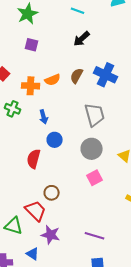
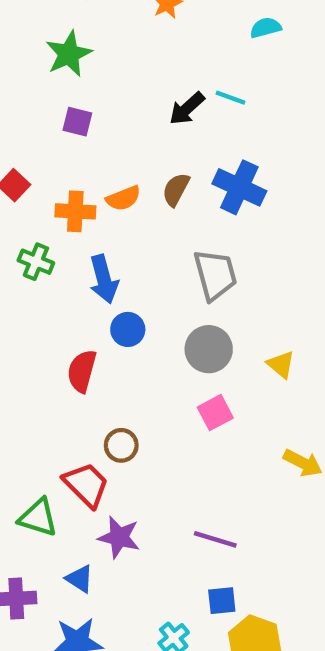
cyan line: (78, 11) -> (231, 98), moved
blue arrow: (44, 117) -> (104, 279), size x1.5

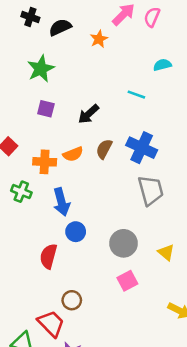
cyan semicircle: (266, 28) -> (162, 65), moved
black arrow: (187, 109) -> (89, 114), moved
gray trapezoid: (215, 275) -> (151, 190), moved

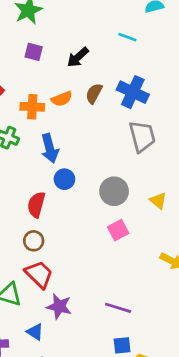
brown circle: (72, 300) -> (34, 241), moved

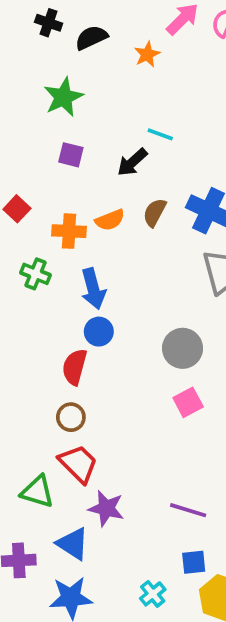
cyan line: (127, 37) -> (160, 134), moved
blue circle: (64, 179) -> (99, 332), moved
blue triangle: (35, 332) -> (73, 544), size x1.4

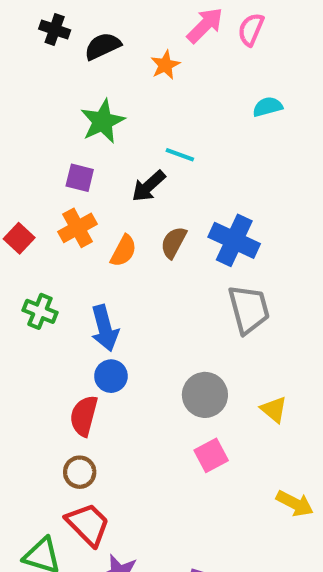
green star: (63, 97) -> (103, 121), moved
orange semicircle: (110, 220) -> (123, 251), turned -40
orange cross: (69, 231) -> (78, 228), moved, turned -32

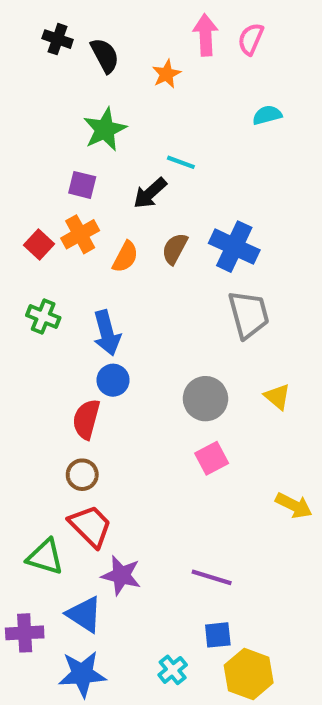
pink arrow: (205, 25) -> (205, 35), turned -48
black semicircle: (103, 46) -> (105, 55), turned 87
red square: (19, 238) -> (39, 245), moved
yellow triangle: (274, 410) -> (277, 397), moved

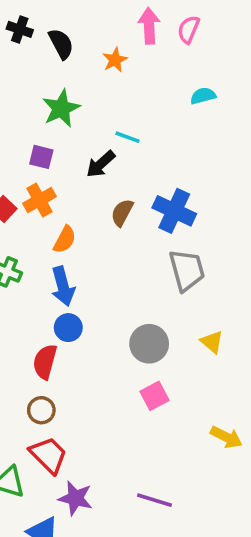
orange semicircle: (125, 257) -> (65, 240), moved

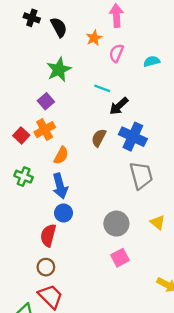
pink semicircle: (189, 29) -> (116, 53), moved
purple square: (41, 157) -> (46, 101), turned 35
black arrow: (101, 164) -> (119, 106), moved

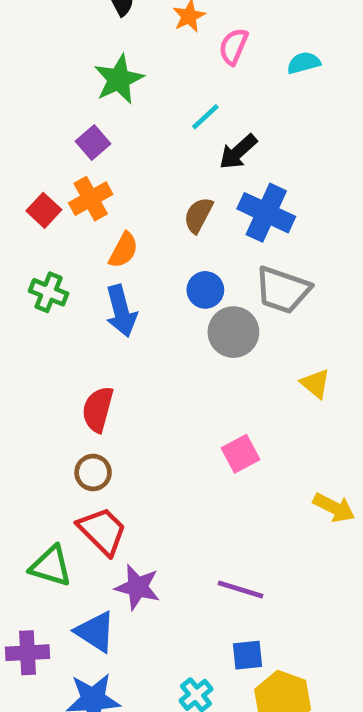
cyan line: (102, 88) -> (205, 117), turned -63
gray trapezoid: (141, 175) -> (283, 290), turned 124
blue circle: (64, 213) -> (205, 290), moved
gray circle: (116, 224) -> (233, 332), moved

